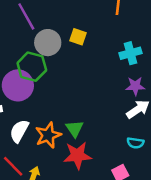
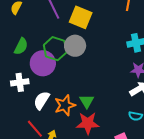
yellow square: (78, 37) -> (81, 17), moved, size x1.6
gray circle: (48, 43) -> (75, 46), moved

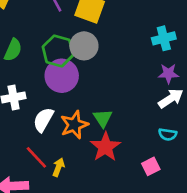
purple circle: (43, 63) -> (62, 76), moved
red star: (88, 123) -> (105, 147), turned -30

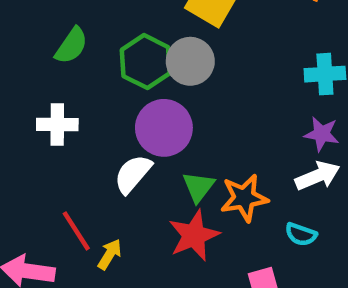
purple circle: (62, 76) -> (164, 128), moved
white semicircle: (43, 120) -> (133, 174), moved
orange star: (74, 125) -> (244, 198), moved

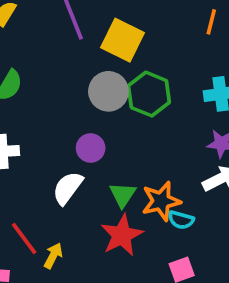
green hexagon: (146, 62) -> (149, 94), moved
purple circle: (164, 128) -> (91, 148), size x0.6
cyan semicircle: (301, 234) -> (181, 220), moved

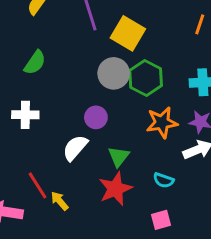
orange star: (161, 201) -> (162, 122), moved
yellow arrow: (53, 256) -> (60, 201), turned -72

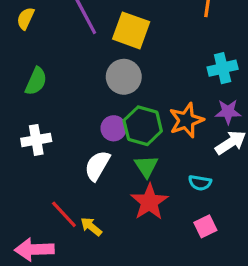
green hexagon: (146, 78) -> (143, 126), moved

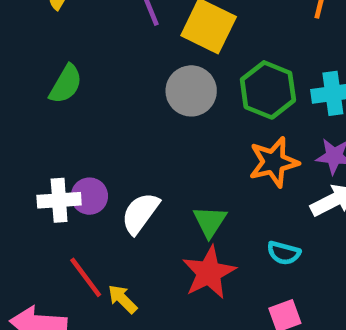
green hexagon: (143, 126) -> (268, 90), moved
purple circle: (114, 128) -> (89, 196), moved
white cross: (36, 140) -> (59, 200), moved

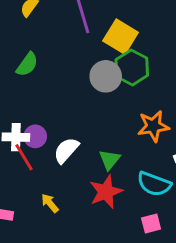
green hexagon: (268, 90) -> (132, 67), moved
cyan semicircle: (284, 253) -> (154, 184), size x1.6
red line: (86, 277) -> (24, 157), moved

